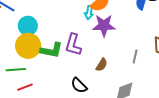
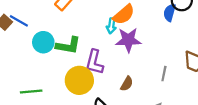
yellow circle: (28, 46) -> (79, 80), moved
green L-shape: (51, 50) -> (68, 45), moved

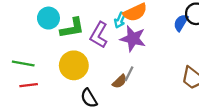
green L-shape: (68, 45) -> (72, 28), turned -35
purple L-shape: (94, 62) -> (99, 35), moved
gray line: (164, 74) -> (129, 74), moved

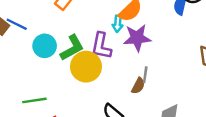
yellow circle: (74, 65) -> (86, 67), moved

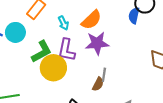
cyan arrow: (118, 24) -> (63, 23), moved, turned -32
cyan circle: (45, 46) -> (15, 32), moved

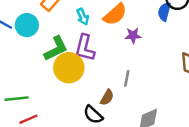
purple star: (97, 43) -> (133, 35), moved, size x0.6
brown semicircle: (98, 84) -> (107, 97), moved

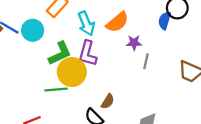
cyan arrow: (83, 17) -> (86, 24), size x1.5
gray line: (127, 78) -> (146, 61), moved
green line: (17, 99) -> (56, 89), moved

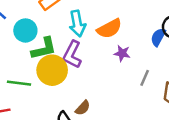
cyan circle: (33, 30) -> (25, 30), moved
gray line: (146, 61) -> (145, 78), moved
green line: (56, 89) -> (19, 83), moved

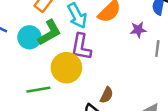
green L-shape: (44, 49) -> (49, 33), moved
purple star: (122, 53) -> (138, 30), moved

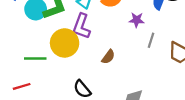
brown semicircle: (107, 95) -> (108, 57), moved

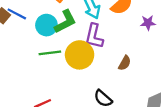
green line: (35, 58) -> (50, 53), moved

